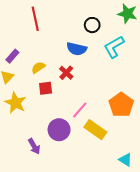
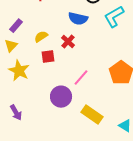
yellow rectangle: (95, 130) -> (92, 115), moved
purple arrow: (34, 146) -> (16, 113), moved

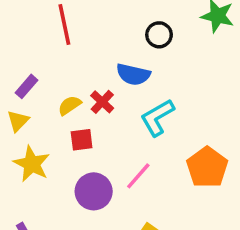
cyan L-shape: (114, 17) -> (157, 117), moved
red cross: (68, 42) -> (102, 102), moved
purple circle: (61, 97) -> (94, 191), moved

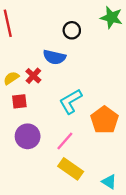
cyan L-shape: (157, 117) -> (71, 101), moved
pink line: (138, 176) -> (65, 141), moved

